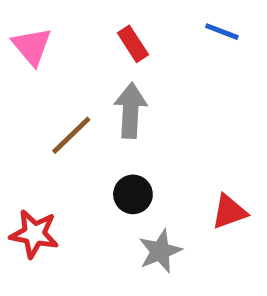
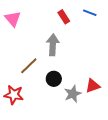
red rectangle: (133, 44) -> (64, 17), moved
brown line: (71, 135) -> (29, 66), moved
gray star: (160, 251) -> (73, 94), moved

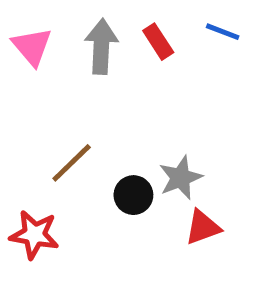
gray arrow: (53, 45) -> (101, 47), moved
red triangle: (93, 86) -> (203, 227), moved
gray star: (73, 94) -> (180, 178), moved

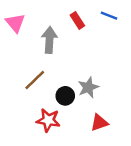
gray arrow: (101, 47) -> (49, 40), moved
red triangle: (203, 227) -> (99, 123), moved
red star: (34, 235) -> (48, 120), moved

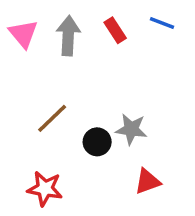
gray arrow: (49, 40) -> (68, 36), moved
gray star: (88, 87) -> (131, 129), turned 30
red star: (48, 120) -> (45, 189), moved

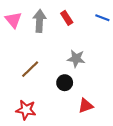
blue line: (162, 23) -> (102, 18), moved
gray star: (131, 129) -> (76, 59), moved
black circle: (97, 142) -> (65, 83), moved

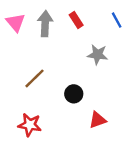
blue line: (102, 18) -> (117, 20), turned 40
gray star: (76, 59) -> (98, 55), moved

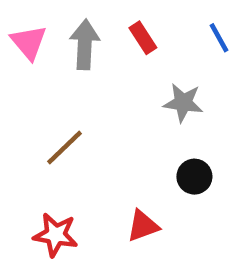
black circle: (74, 94) -> (194, 177), moved
red triangle: (98, 120) -> (143, 226), moved

